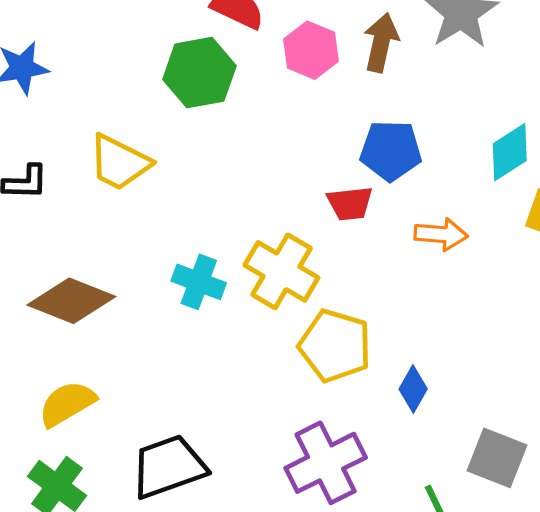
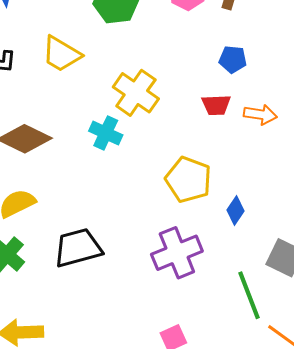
blue pentagon: (391, 151) -> (233, 59), size x0.7
red trapezoid: (350, 203) -> (216, 105), moved
yellow cross: (281, 271) -> (136, 93), moved

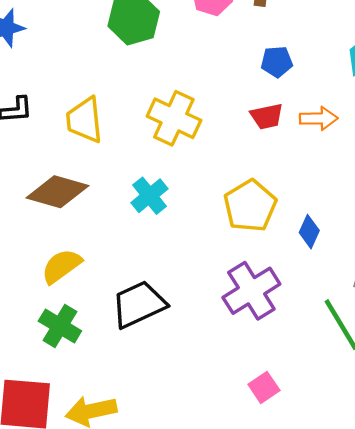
yellow trapezoid: (61, 54) -> (85, 120), moved, turned 63
cyan cross: (106, 133) -> (150, 196), moved, turned 36
yellow pentagon: (188, 180) -> (250, 206), turned 30

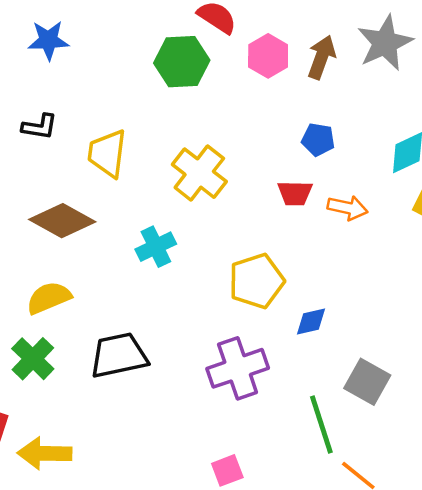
blue diamond: (309, 232) -> (311, 322), turned 40

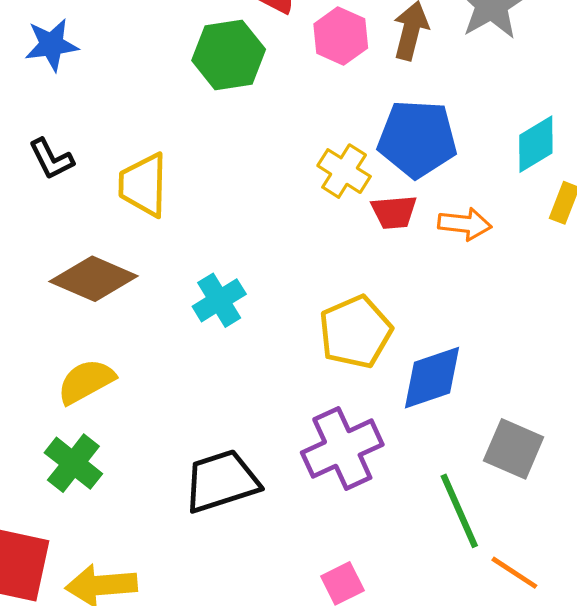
black L-shape: (40, 127) -> (51, 159), turned 60
blue pentagon: (318, 140) -> (417, 139), size x1.8
yellow cross: (199, 173) -> (344, 171), moved, size x0.7
blue diamond: (311, 322) -> (432, 378), size x1.6
black trapezoid: (119, 355) -> (221, 481), moved

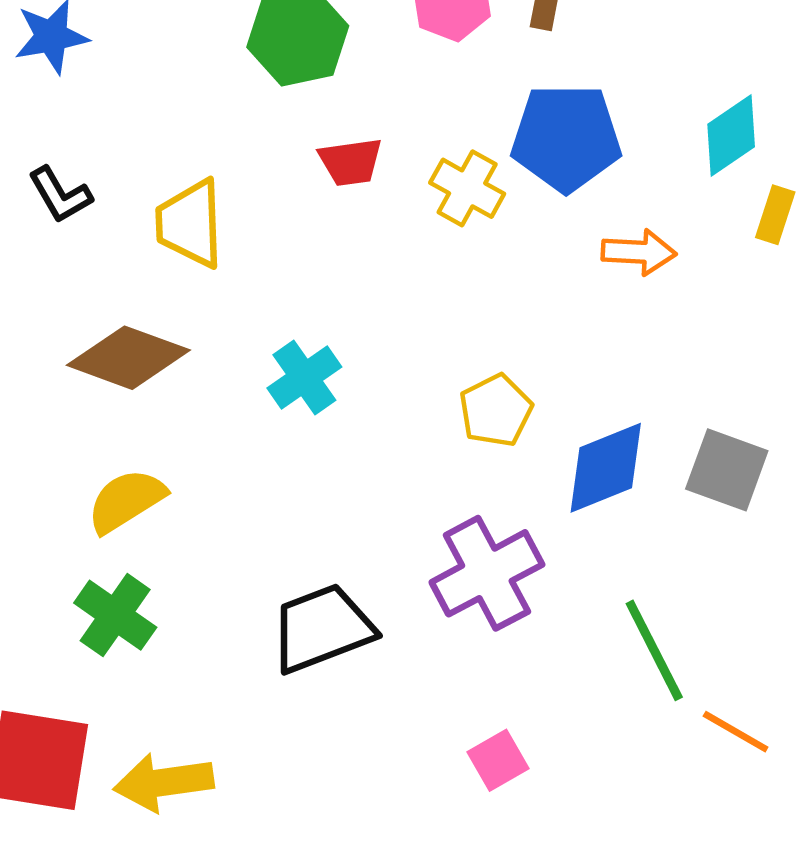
red trapezoid: (394, 212) -> (351, 162), moved
yellow pentagon: (355, 332) -> (496, 410), size x0.7
gray square: (514, 449) -> (727, 470), moved

